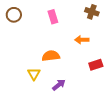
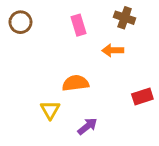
brown cross: (92, 12) -> (125, 18), moved
orange arrow: (82, 40) -> (113, 50), moved

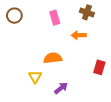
red rectangle: (142, 96) -> (99, 67), turned -56

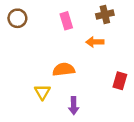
brown cross: (87, 12) -> (105, 15), turned -32
purple arrow: (61, 88) -> (74, 106), turned 128

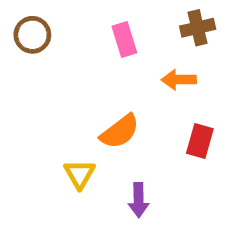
orange semicircle: (64, 69) -> (120, 132), turned 150
red rectangle: (120, 81) -> (200, 141), moved

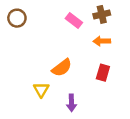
pink rectangle: (124, 40) -> (74, 21), moved, turned -35
orange arrow: (179, 80) -> (102, 41), moved

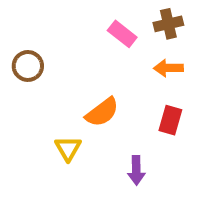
brown circle: (17, 18) -> (28, 66), moved
purple arrow: (71, 103) -> (136, 170), moved

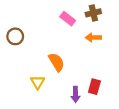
orange semicircle: (102, 112) -> (57, 62), turned -84
red rectangle: (170, 120) -> (94, 87), moved

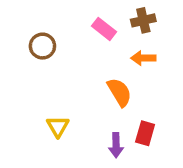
brown circle: (15, 36) -> (42, 46), moved
orange semicircle: (57, 62) -> (119, 92), moved

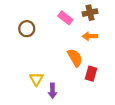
red rectangle: (145, 133) -> (91, 74), moved
purple arrow: (116, 145) -> (52, 91), moved

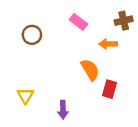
brown cross: (90, 13) -> (124, 21), moved
yellow triangle: (36, 79) -> (25, 96), moved

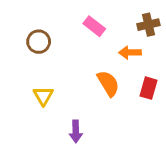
red rectangle: (109, 89) -> (148, 88), moved
yellow triangle: (25, 96) -> (43, 96), moved

